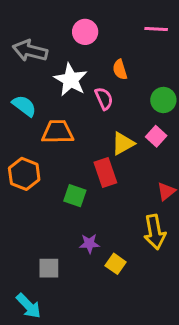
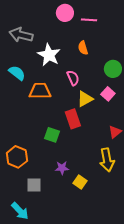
pink line: (156, 29) -> (89, 20), moved
pink circle: (85, 32) -> (65, 13), moved
pink semicircle: (104, 99) -> (73, 78), moved
orange hexagon: (24, 174) -> (17, 157), moved

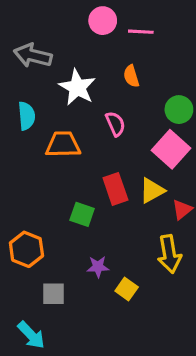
cyan semicircle: (17, 73) -> (26, 116), turned 48
pink square: (108, 94) -> (171, 149), size x1.6
yellow triangle: (85, 99) -> (152, 191), moved

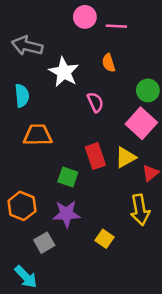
orange trapezoid: (63, 144) -> (38, 135), moved
purple star: (98, 267) -> (67, 214), moved, size x1.5
gray square: (53, 294) -> (44, 243), turned -30

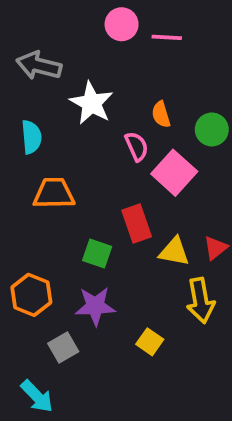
orange semicircle: (109, 63) -> (161, 114), moved
pink square: (141, 123) -> (174, 173), moved
yellow triangle: (126, 157) -> (174, 252), moved, turned 40

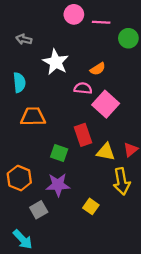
gray arrow: (39, 66) -> (24, 39), size x0.6
orange semicircle: (161, 114) -> (98, 69), turned -105
green circle: (212, 129) -> (128, 38), moved
pink semicircle: (137, 146) -> (83, 88), turned -60

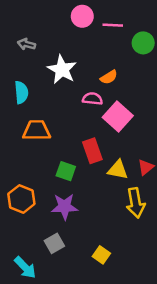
yellow square: (91, 206) -> (101, 255), moved
gray square: (39, 210) -> (54, 243), moved

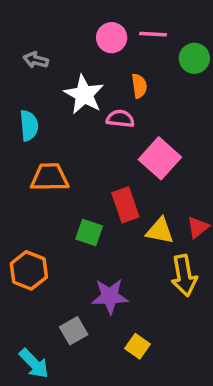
pink circle: (82, 16) -> (112, 38), moved
orange semicircle: (109, 77) -> (139, 86), moved, turned -66
pink semicircle: (92, 99) -> (120, 119), moved
purple star: (64, 207) -> (110, 296), moved

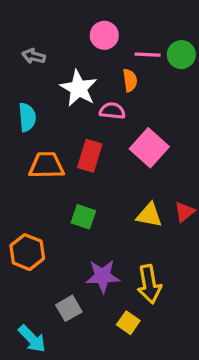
pink line: (153, 34) -> (148, 55), moved
red rectangle: (125, 205) -> (90, 156), moved, turned 36
yellow arrow: (184, 276) -> (149, 284), moved

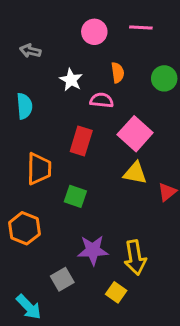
pink line: (148, 55) -> (141, 27), moved
green circle: (181, 55) -> (164, 78), moved
white star: (79, 88) -> (71, 80), size x0.7
orange trapezoid: (46, 165) -> (39, 169), moved, turned 92
yellow triangle: (149, 215) -> (135, 173), moved

